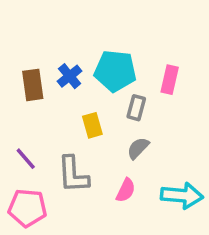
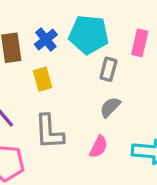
yellow rectangle: (92, 125) -> (43, 79), moved

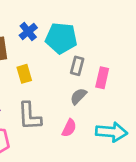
blue cross: (46, 40) -> (28, 32), moved
pink rectangle: (140, 43) -> (102, 78), moved

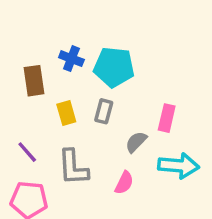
blue cross: (28, 32) -> (71, 59), turned -30
gray rectangle: (77, 66) -> (104, 111), moved
cyan arrow: (111, 132) -> (179, 166), moved

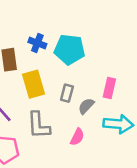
gray rectangle: (104, 111) -> (67, 93), moved
yellow rectangle: (66, 113) -> (34, 84), size x1.5

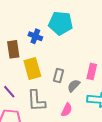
cyan pentagon: (70, 49) -> (61, 23), moved

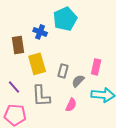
cyan pentagon: (61, 23) -> (65, 19), turned -30

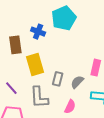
gray rectangle: (63, 71) -> (58, 79), moved

